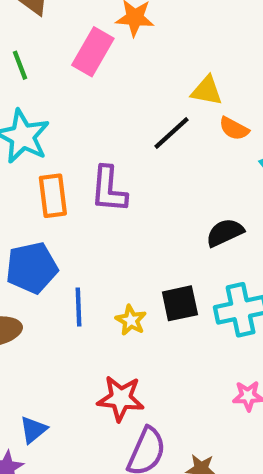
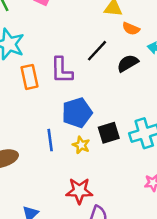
black line: (171, 133) -> (97, 51), moved
black semicircle: (225, 233) -> (128, 63), moved
blue pentagon: (32, 268) -> (77, 113), moved

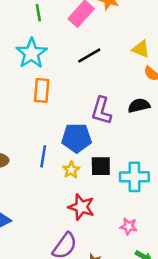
black line: (97, 51) -> (89, 55), moved
purple L-shape: (62, 70) -> (101, 111), moved
red star: (79, 191) -> (81, 207), moved

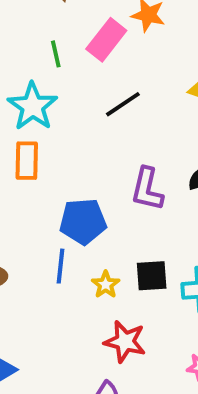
green line: (38, 13) -> (56, 54), moved
orange rectangle: (42, 90) -> (27, 161), moved
blue pentagon: (77, 138) -> (83, 221), moved

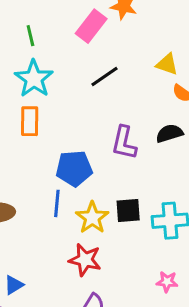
green line: (56, 54) -> (30, 36), moved
yellow star: (106, 285) -> (92, 218), size x1.5
red star: (125, 342) -> (85, 260), moved

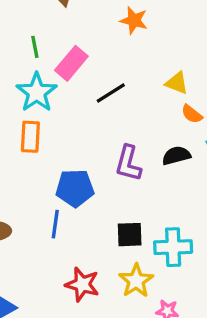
pink rectangle: (91, 26) -> (71, 63), moved
yellow star: (92, 218) -> (136, 281), moved

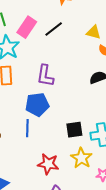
black line: (111, 93) -> (54, 29), moved
purple L-shape: (128, 163) -> (45, 76), moved

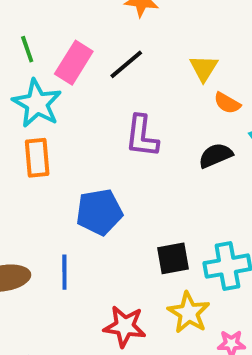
yellow triangle: (94, 32) -> (204, 68), turned 49
purple L-shape: (45, 76) -> (142, 136), moved
blue line: (27, 128) -> (64, 272), moved

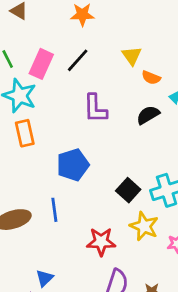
black square: (173, 258) -> (128, 190), turned -30

